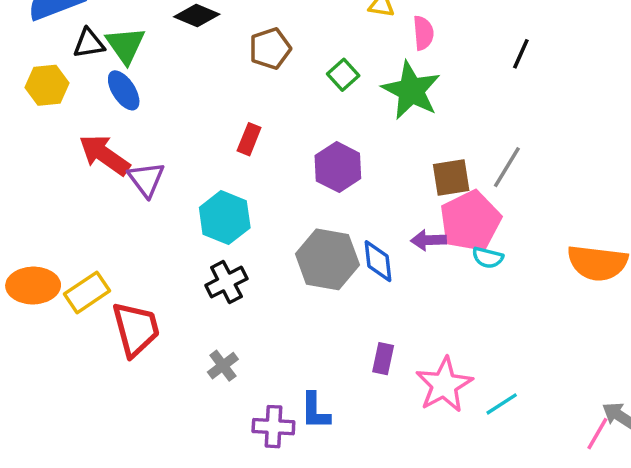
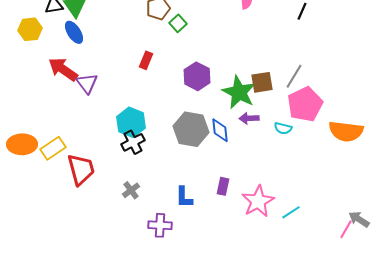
green square: (343, 75) -> (178, 23), moved
green star: (411, 90) -> (239, 92), moved
cyan hexagon: (225, 218) -> (131, 122), moved
pink pentagon: (470, 221) -> (305, 104), moved
blue L-shape: (315, 411) -> (184, 197), moved

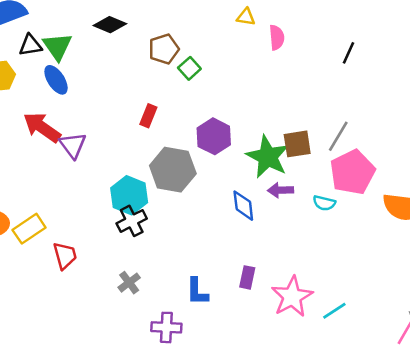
gray hexagon: (191, 129) -> (173, 170), moved
red trapezoid: (81, 169) -> (65, 256), size x0.7

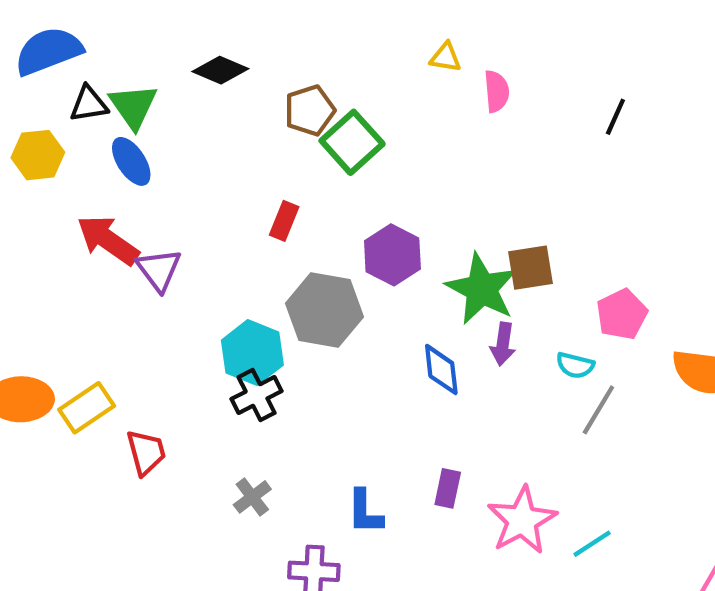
green square: (189, 68) -> (352, 142), size x1.6
gray line: (338, 136) -> (598, 410), moved
pink pentagon: (352, 172) -> (622, 314), size x0.7
purple arrow: (281, 190) -> (503, 344), turned -80

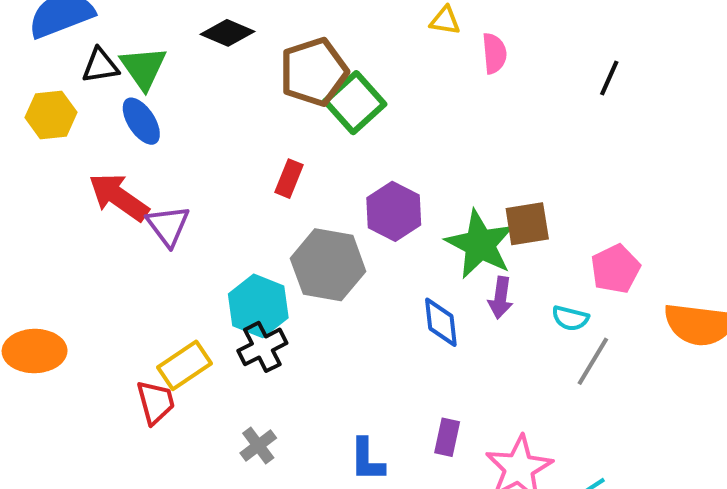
brown pentagon: (310, 110) -> (314, 72), size x1.4
yellow rectangle: (87, 408) -> (184, 365), moved

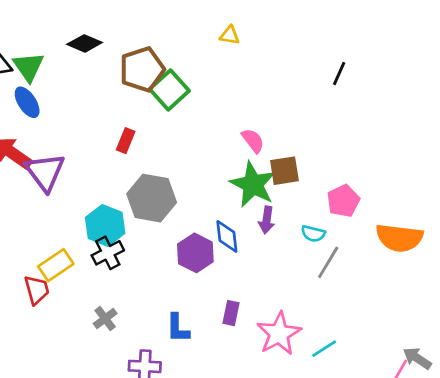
pink semicircle: (494, 53) -> (253, 141), moved, turned -32
purple hexagon: (394, 211) -> (195, 253), moved
purple triangle: (168, 226) -> (45, 172), size x1.4

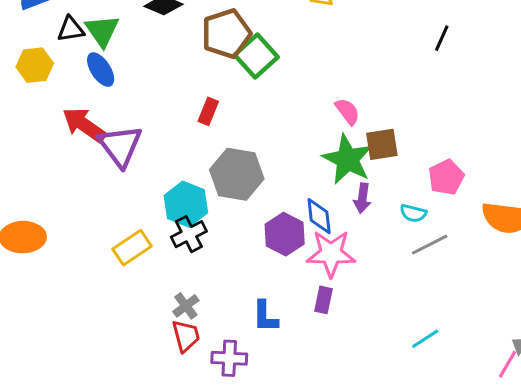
gray line: (328, 262) -> (430, 245), turned 32
red trapezoid: (37, 290) -> (186, 336), moved
pink star: (279, 334) -> (331, 254), moved, turned 30

